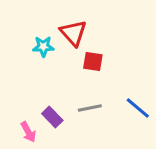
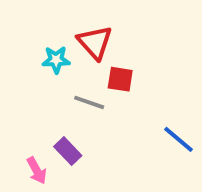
gray line: (90, 108) -> (89, 102), moved, turned 30

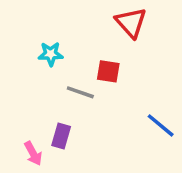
red triangle: (95, 42) -> (131, 22), moved
purple rectangle: (68, 151) -> (61, 136), turned 60

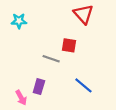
cyan star: (51, 54) -> (19, 21), moved
blue line: (161, 125) -> (83, 85), moved

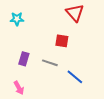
gray line: (51, 59) -> (50, 63), moved
purple rectangle: (39, 87) -> (24, 59), moved

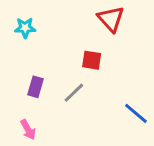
gray line: (50, 63) -> (74, 93), turned -63
blue line: (75, 77) -> (136, 113), moved

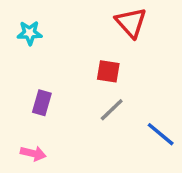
gray line: (74, 93) -> (112, 110), moved
pink arrow: (28, 130) -> (33, 153), turned -48

